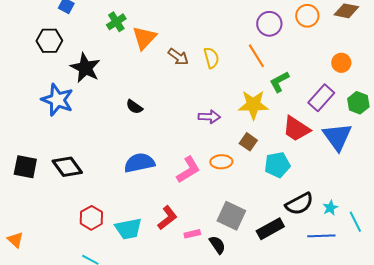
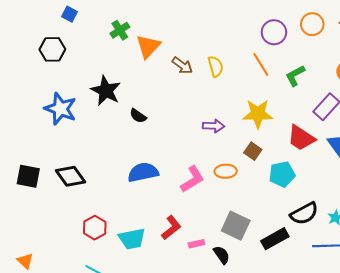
black star: (85, 68) -> (106, 91), moved
green L-shape: (279, 82) -> (295, 76), moved
orange triangle: (15, 240) -> (25, 261), moved

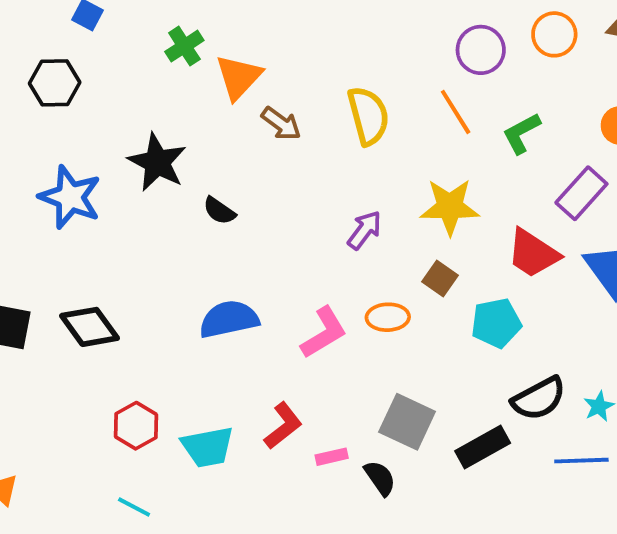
brown arrow: (182, 65) -> (281, 124), moved
yellow semicircle: (216, 66) -> (368, 116), size x1.4
purple arrow: (214, 126) -> (365, 230), turned -55

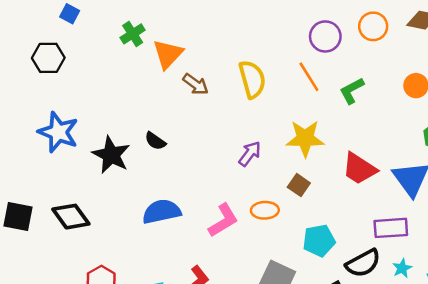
black star: (157, 162) -> (111, 155), moved
purple rectangle: (581, 193) -> (391, 228), moved, turned 44
cyan pentagon: (496, 323) -> (319, 240), moved

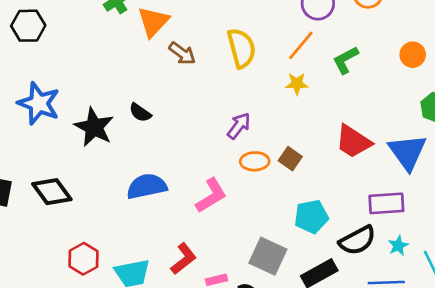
orange line: (309, 77) -> (301, 45), turned 72
yellow star: (305, 138) -> (297, 84), moved, size x0.6
orange ellipse: (265, 210) -> (255, 161), moved

